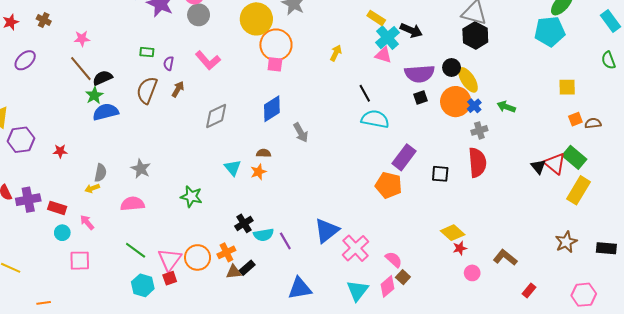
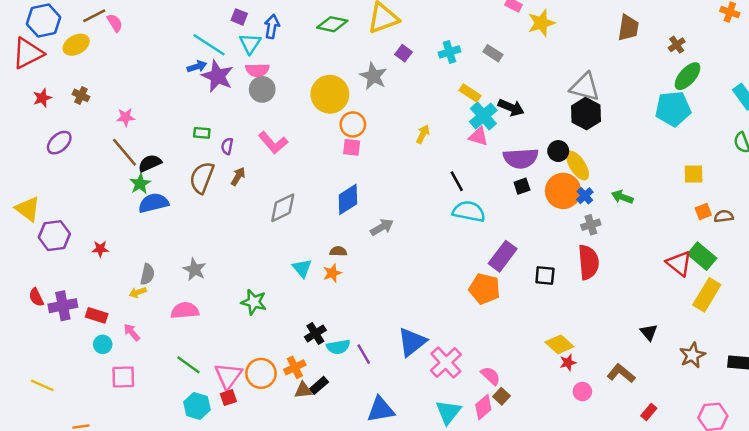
orange circle: (276, 45) -> (353, 124), size x0.7
gray arrow: (301, 133) -> (382, 227), turned -90
black triangle: (538, 167) -> (649, 332), moved

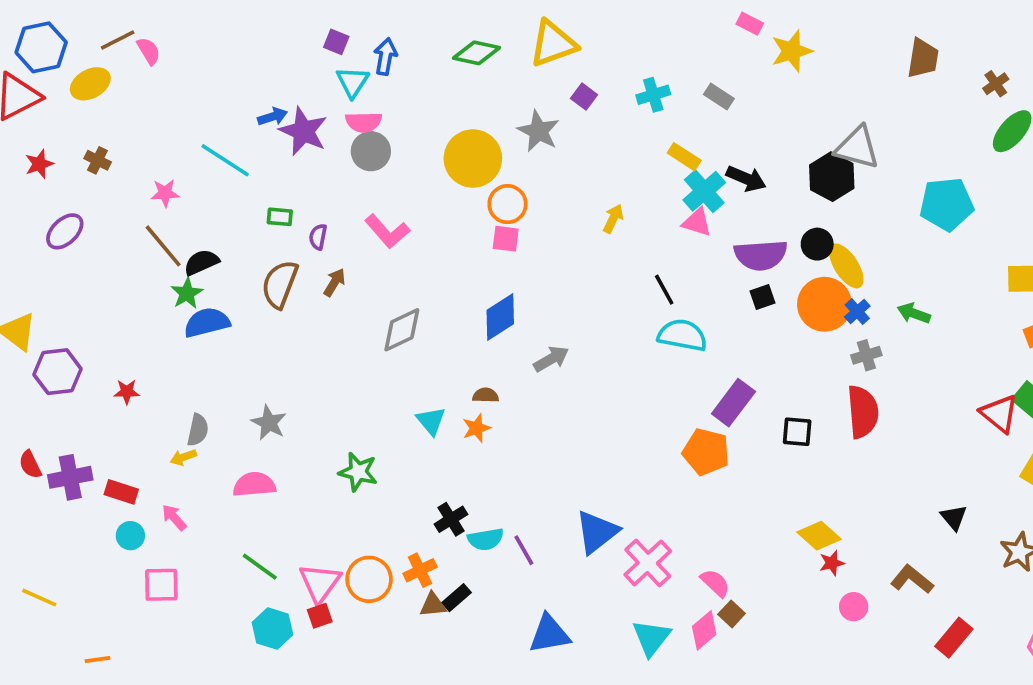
cyan line: (209, 45) -> (225, 160), moved
cyan pentagon: (673, 109) -> (947, 204), moved
black hexagon: (586, 114) -> (832, 177), moved
red rectangle: (649, 412) -> (954, 638), size x1.5

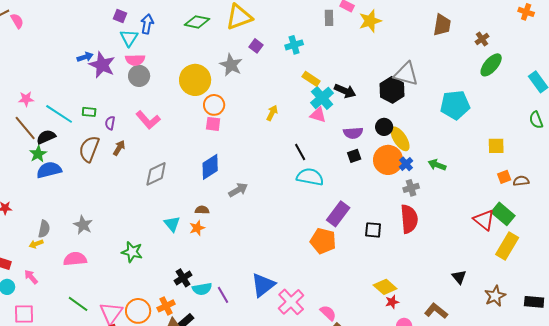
gray rectangle: (719, 97) -> (329, 18), moved, turned 56
cyan line: (225, 160) -> (59, 114), moved
purple semicircle: (761, 255) -> (353, 133), size x0.7

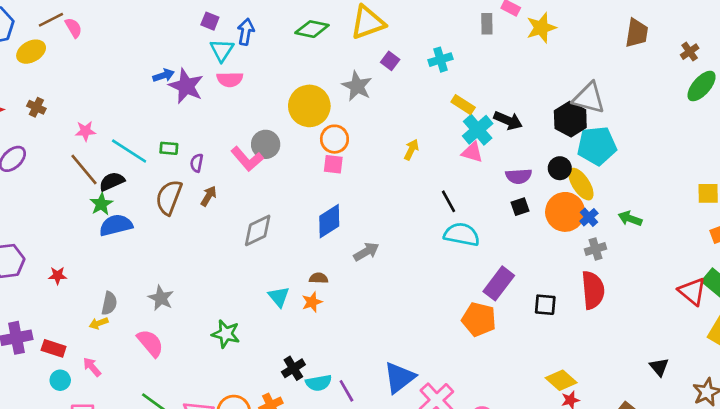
gray circle: (139, 76) -> (266, 144), moved
cyan pentagon: (455, 105) -> (597, 146), moved
pink semicircle: (75, 259) -> (150, 343), turned 55

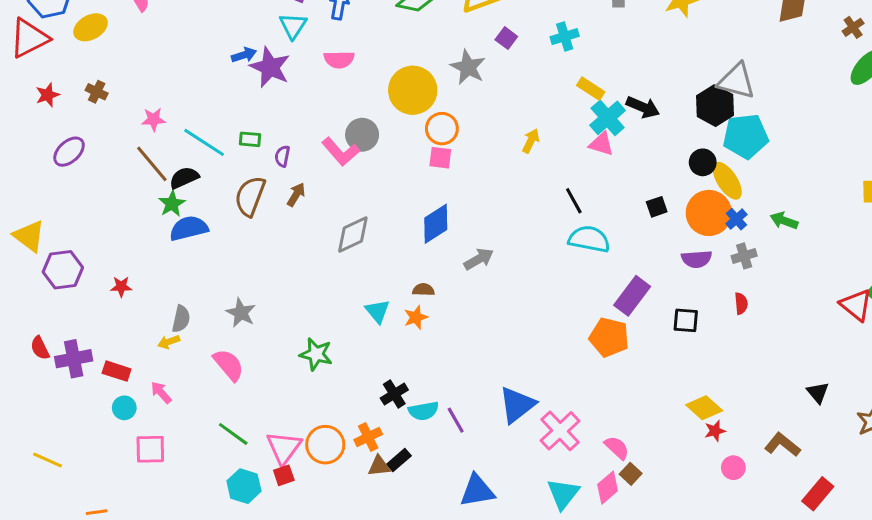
cyan triangle: (222, 50) -> (293, 26), moved
pink semicircle: (230, 79) -> (339, 60), moved
purple semicircle: (519, 176) -> (697, 259), moved
red semicircle: (593, 290) -> (741, 303), size x0.5

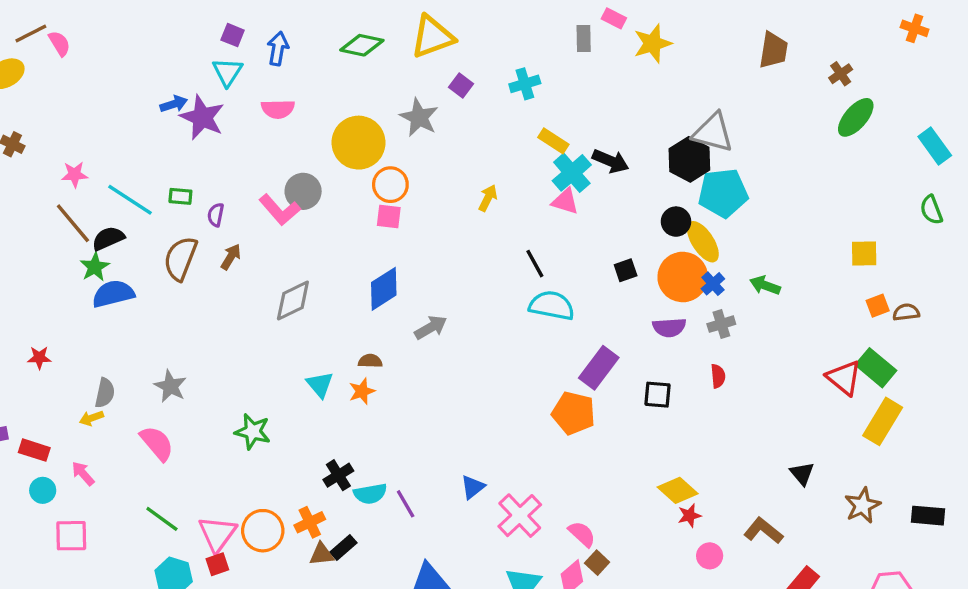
blue triangle: (517, 405) -> (473, 487), size x0.6

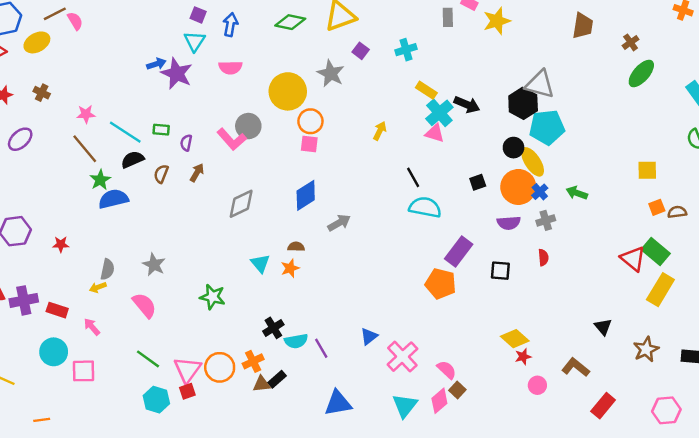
black semicircle: (108, 238) -> (132, 160), moved
brown semicircle: (180, 259) -> (161, 174), size x0.6
cyan circle: (43, 490) -> (54, 352), moved, size x1.5

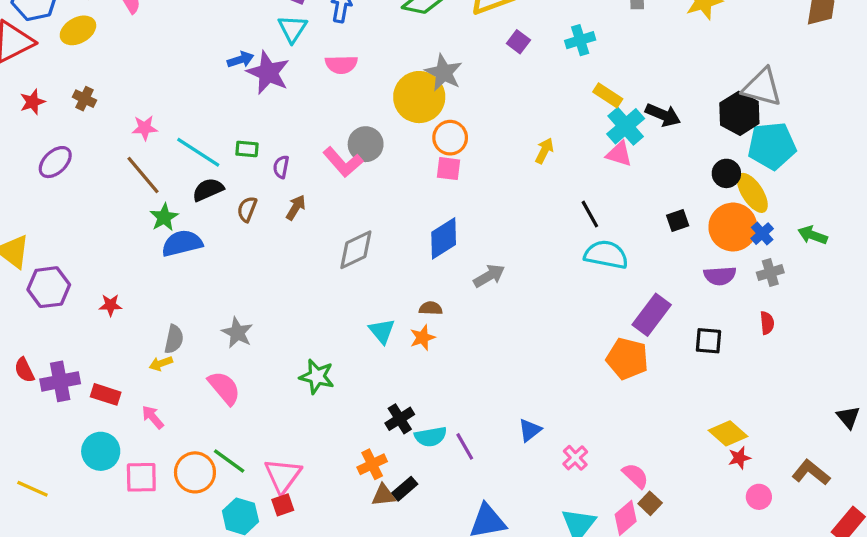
gray star: (331, 73) -> (444, 73), moved
pink cross: (402, 357) -> (575, 458), size x0.6
orange circle: (220, 367) -> (195, 472), moved

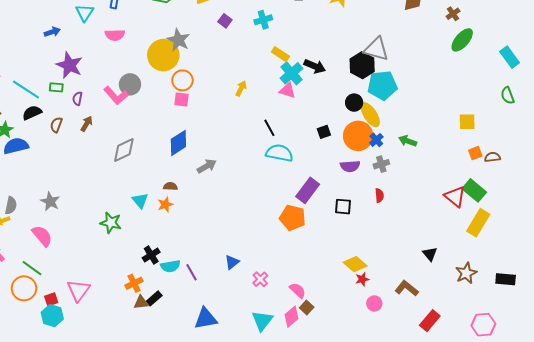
purple star: (268, 73) -> (69, 65), moved
green star: (317, 377) -> (111, 223), moved
green line: (229, 461) -> (32, 268), moved
red square: (283, 505) -> (51, 299), moved

